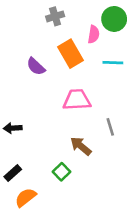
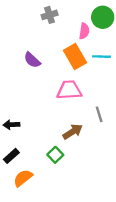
orange rectangle: (70, 54) -> (75, 57), moved
black arrow: (13, 128) -> (11, 125), moved
brown arrow: (81, 146) -> (73, 132), turned 108

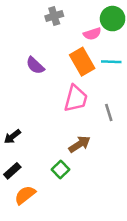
pink semicircle: (84, 31) -> (92, 34), turned 63
pink trapezoid: (69, 90) -> (76, 98), turned 108
gray line: (99, 114) -> (109, 112), moved
black arrow: (11, 125) -> (12, 137), turned -35

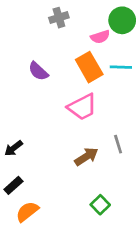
pink trapezoid: (76, 98) -> (82, 107), turned 48
gray line: (109, 112) -> (118, 144), moved
green square: (61, 170) -> (100, 205), moved

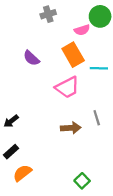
cyan line: (121, 67) -> (99, 68), moved
brown arrow: (86, 157) -> (71, 128), turned 30
green square: (100, 205) -> (82, 181), moved

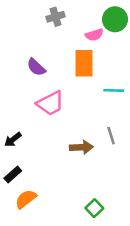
orange rectangle: (73, 55) -> (84, 63), turned 30
cyan line: (99, 68) -> (114, 90), moved
pink trapezoid: (67, 87) -> (50, 103), moved

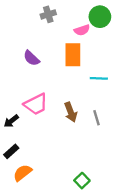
pink trapezoid: (50, 103) -> (36, 104), moved
brown arrow: (81, 147) -> (71, 112), moved, turned 72

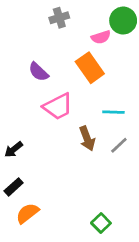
orange rectangle: (73, 55) -> (90, 68), turned -35
cyan line: (99, 78) -> (113, 112), moved
pink trapezoid: (36, 104) -> (58, 106), moved
gray line: (97, 118) -> (119, 145), turned 64

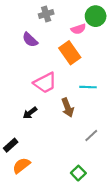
purple semicircle: (39, 72) -> (30, 40), moved
gray line: (119, 145) -> (91, 135), moved
black arrow: (14, 149) -> (30, 113), moved

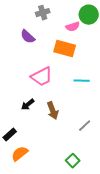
orange rectangle: (70, 53) -> (65, 49), turned -40
brown arrow: (68, 107) -> (53, 111), moved

